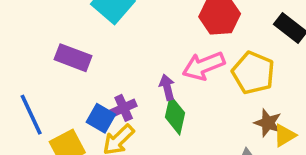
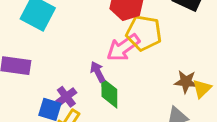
yellow pentagon: (253, 73) -> (144, 33), moved

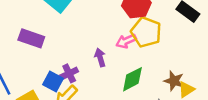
pink arrow: (123, 48) -> (126, 41), size x0.7
green diamond: (109, 93) -> (132, 79), moved, turned 52

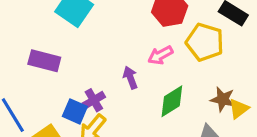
yellow pentagon: (146, 32) -> (205, 42), moved

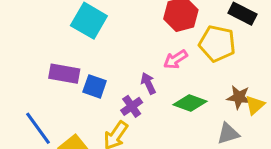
purple cross: (94, 100) -> (132, 106), moved
green diamond: (172, 101) -> (190, 103), turned 56
blue square: (75, 111) -> (95, 86), moved

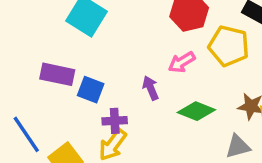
purple cross: (132, 106) -> (115, 121), moved, turned 30

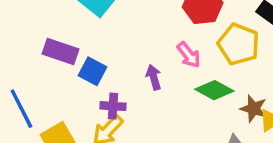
pink arrow: (182, 62) -> (189, 55), turned -104
green diamond: (196, 111) -> (214, 90), moved

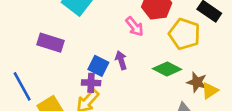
pink arrow: (189, 55) -> (135, 26), moved
blue square: (93, 71) -> (98, 66), moved

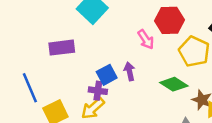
purple rectangle: (50, 43) -> (62, 48), turned -30
blue square: (98, 66) -> (107, 75), turned 30

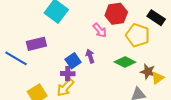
blue line: (30, 88) -> (16, 58), moved, turned -30

